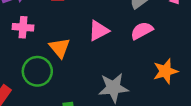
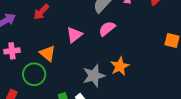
pink cross: (23, 27) -> (12, 51), moved
orange star: (165, 71) -> (120, 66), moved

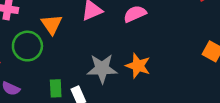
orange star: (120, 66) -> (138, 66), turned 30

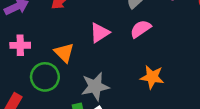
gray star: (102, 69) -> (95, 86), moved

